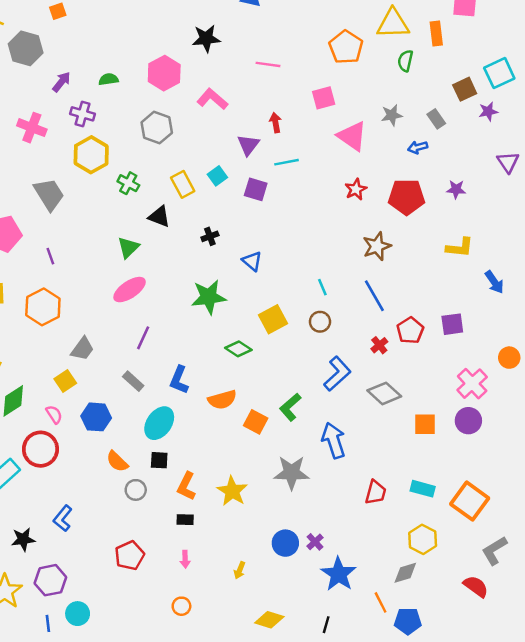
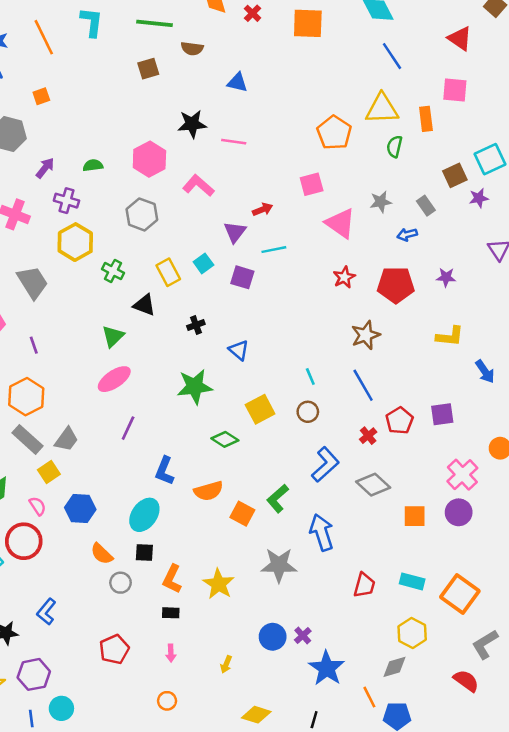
pink line: (268, 64) -> (234, 142), moved
red arrow: (275, 123) -> (263, 209), turned 78
gray rectangle: (133, 381) -> (28, 439), moved, size x1.4

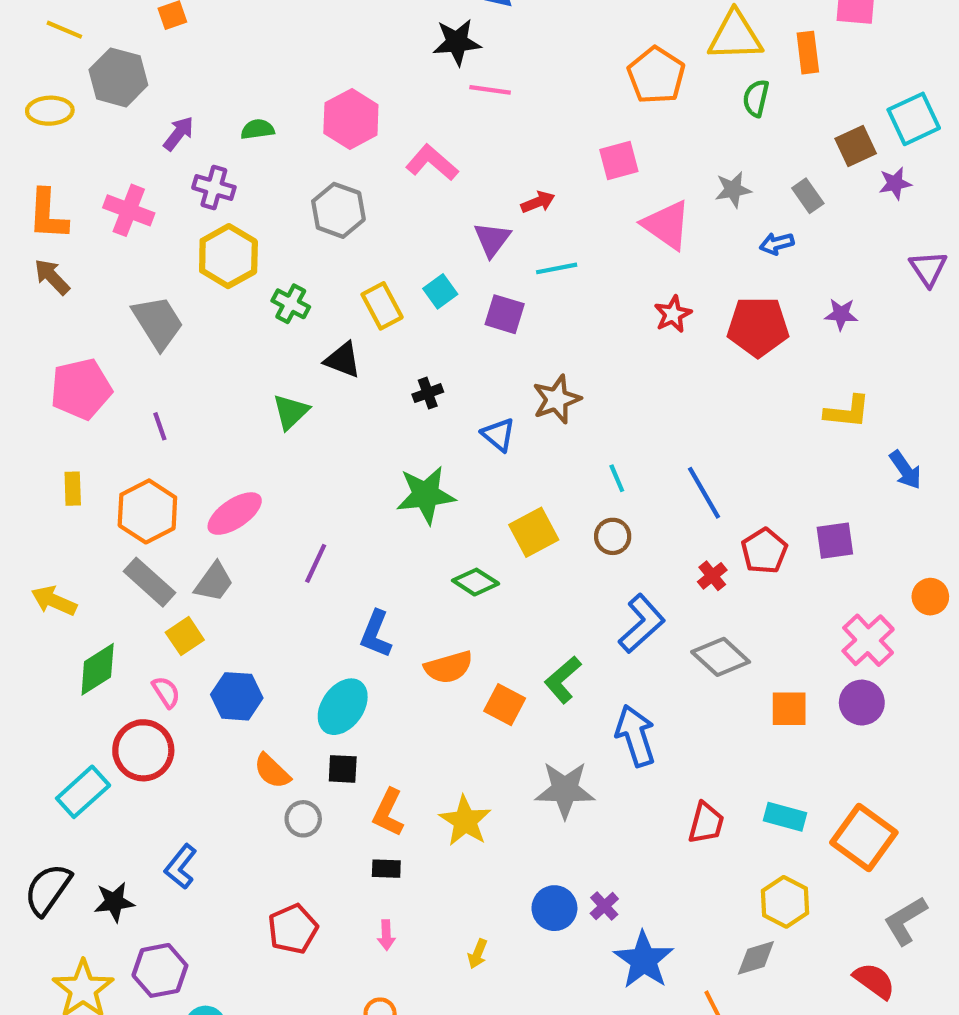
black star: (192, 124) -> (457, 42), moved
brown star: (366, 335) -> (557, 399), moved
pink ellipse: (114, 379) -> (235, 514), moved

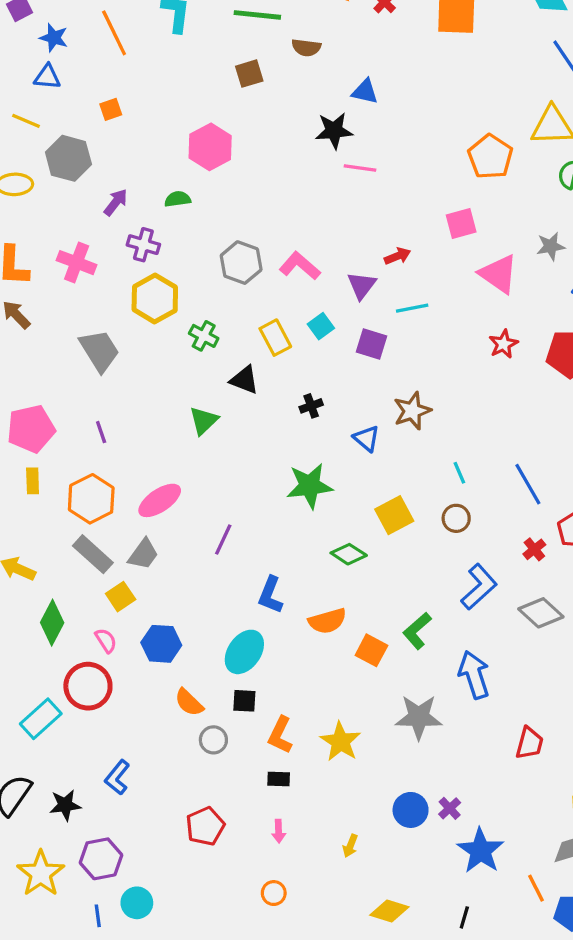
pink hexagon: (351, 119) -> (210, 147), moved
pink L-shape: (432, 163) -> (300, 266), moved
pink pentagon: (81, 389) -> (31, 429), moved
green diamond: (98, 669) -> (52, 623), turned -30

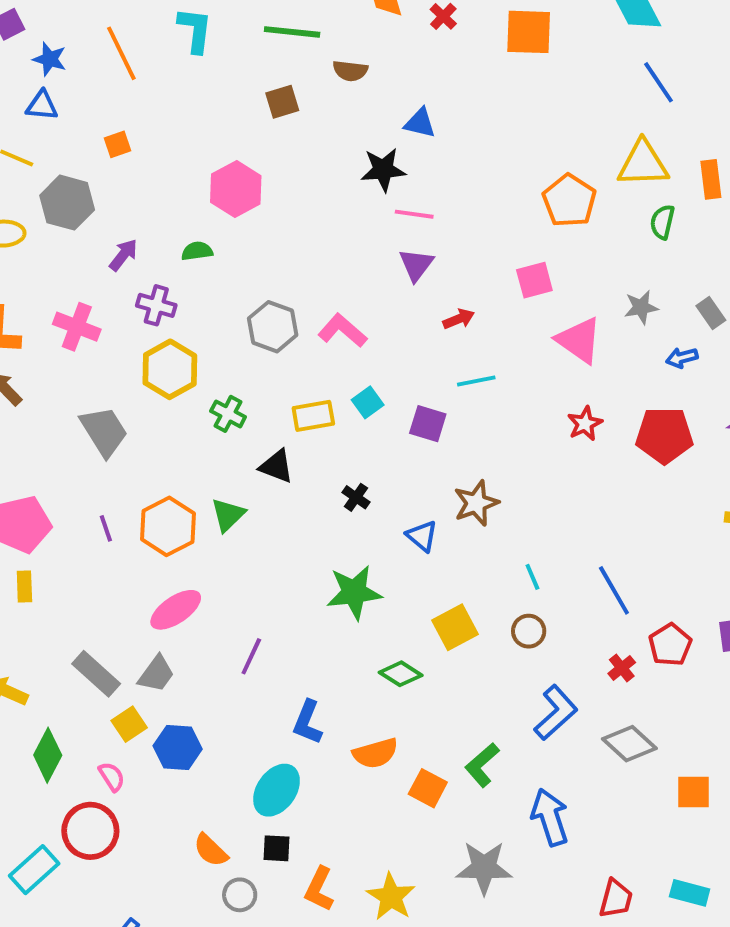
purple triangle: (362, 285) -> (416, 265), moved
yellow rectangle: (275, 338) -> (313, 416), turned -72
black cross: (311, 406) -> (356, 497), turned -35
orange hexagon: (91, 499) -> (168, 526), moved
blue hexagon: (161, 644) -> (178, 747), moved

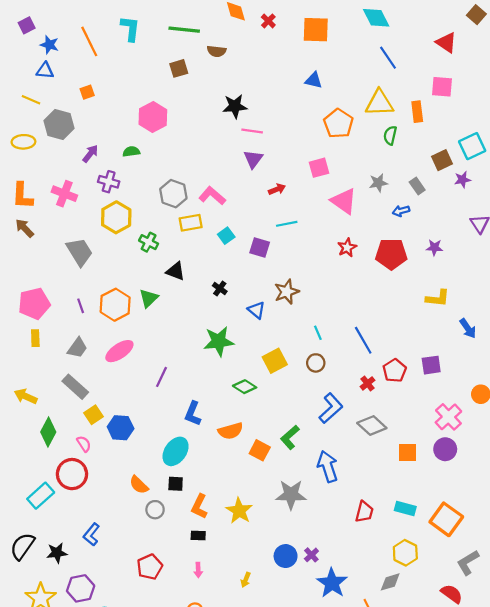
blue triangle: (420, 123) -> (314, 80), moved
yellow rectangle: (313, 416) -> (191, 223), moved
gray trapezoid: (156, 674) -> (77, 348), moved

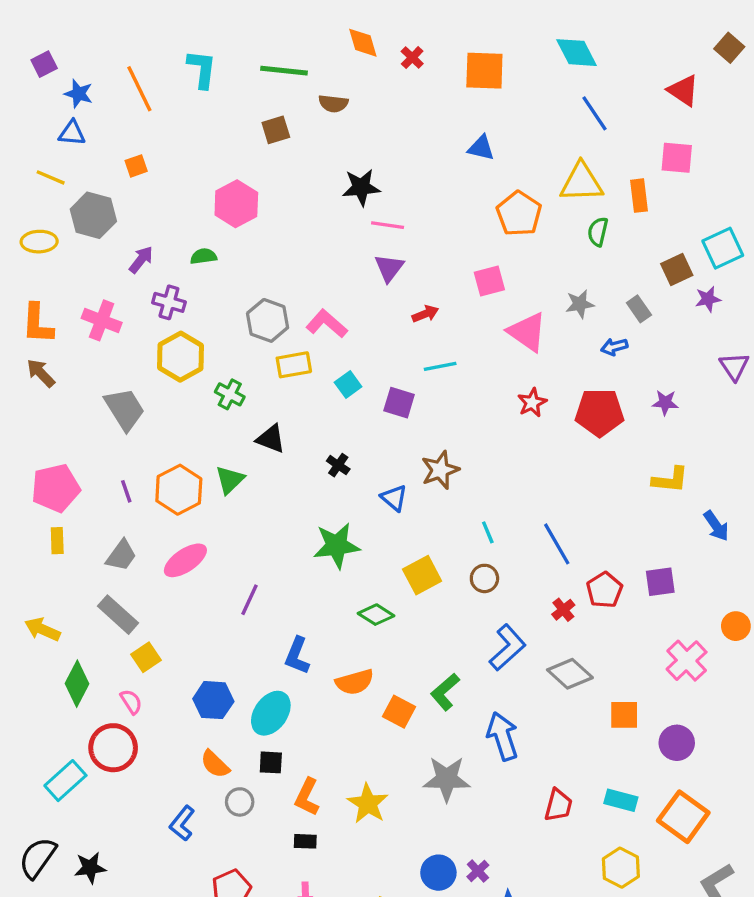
blue hexagon: (121, 428) -> (213, 700), moved
purple circle: (445, 449) -> (677, 743), moved
blue L-shape: (91, 534) -> (182, 823), moved

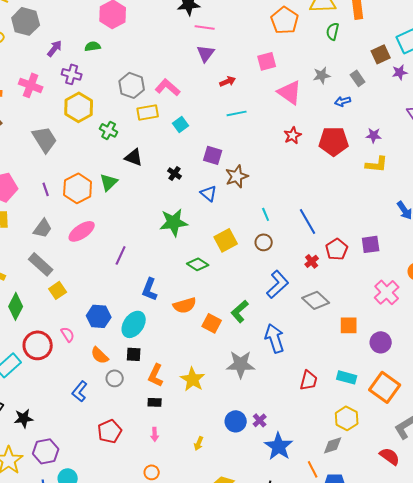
purple square: (399, 403) -> (213, 155), moved
yellow L-shape: (670, 480) -> (377, 164), moved
pink semicircle: (131, 702) -> (68, 334), moved

